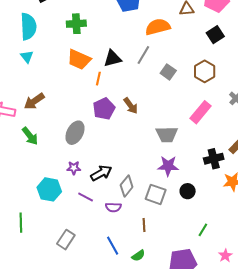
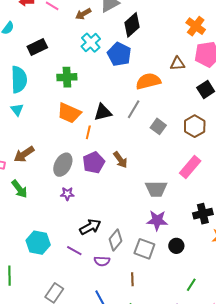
gray ellipse: (75, 133) -> (63, 165), moved
purple star: (74, 168) -> (67, 194), moved

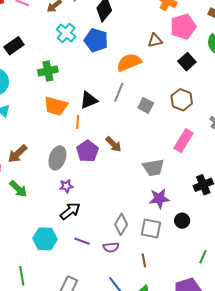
black arrow: (90, 227) -> (70, 211), moved

